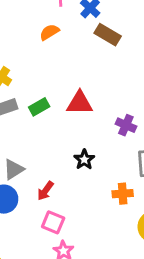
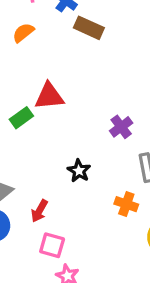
red triangle: (80, 103) -> (49, 96), moved
purple cross: (126, 125) -> (121, 127), turned 36
orange cross: (123, 194) -> (126, 204), turned 30

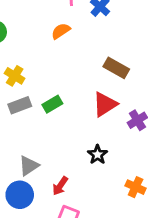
brown rectangle: (89, 28) -> (116, 68), moved
red triangle: (49, 96) -> (105, 104), moved, turned -32

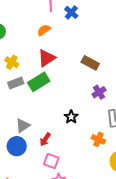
brown rectangle: (116, 68) -> (90, 63), moved
green rectangle: (52, 104) -> (39, 82), size x1.5
red triangle: (105, 104) -> (47, 58), moved

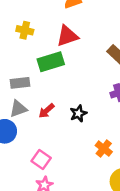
yellow cross: (12, 62) -> (25, 30), turned -32
gray rectangle: (16, 83) -> (20, 83), moved
red arrow: (45, 139) -> (47, 111), moved

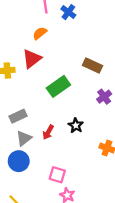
red triangle: (67, 36) -> (32, 59), moved
green rectangle: (51, 62) -> (58, 86), moved

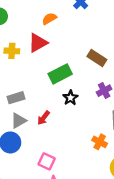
black star: (76, 125) -> (70, 98), moved

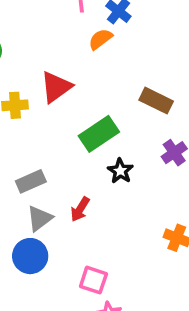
orange semicircle: (49, 19) -> (100, 39), moved

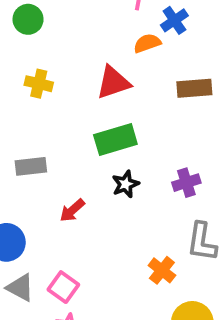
red triangle: (56, 87) -> (113, 82), moved
brown rectangle: (156, 101) -> (194, 88), moved, turned -48
gray triangle: (40, 218) -> (20, 288), moved, turned 48

